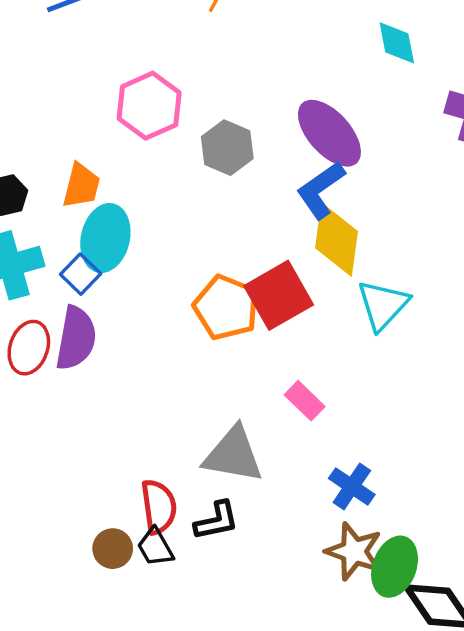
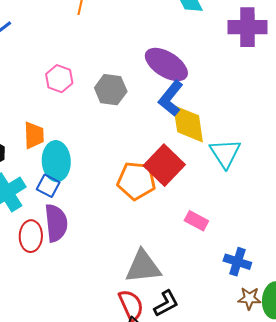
pink hexagon: (149, 106) -> (59, 79), size x0.7
gray triangle: (233, 455) -> (143, 267), moved
brown star: (354, 551) -> (249, 298), size x0.7

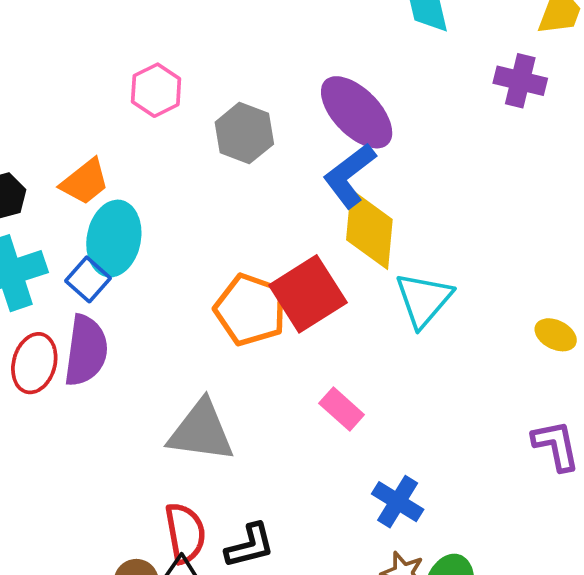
purple cross: (247, 27) -> (520, 81), size x0.7
orange trapezoid: (34, 135) -> (85, 182), turned 40
gray triangle: (143, 267) -> (201, 431), moved

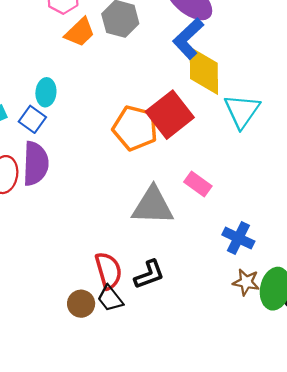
orange trapezoid: (85, 182) -> (80, 32), moved
cyan ellipse: (114, 239) -> (46, 92), size x0.6
gray triangle: (201, 431) -> (153, 206), moved

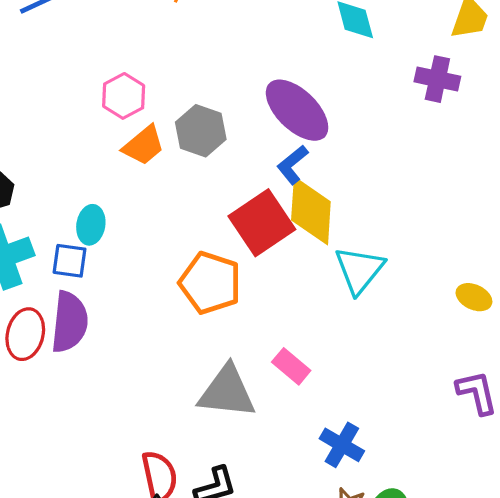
blue L-shape: (188, 39) -> (292, 165), size x0.7
red square: (170, 115) -> (262, 223), moved
blue square: (32, 119) -> (70, 261), turned -32

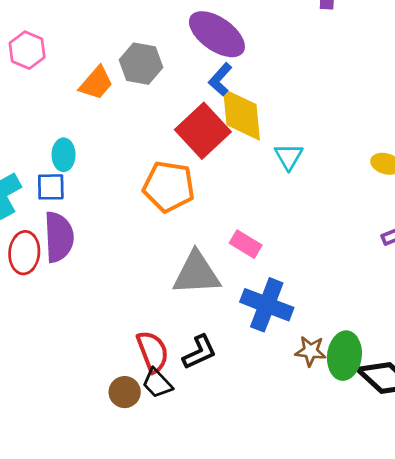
pink hexagon: (124, 96) -> (27, 50), moved
cyan triangle: (359, 270) -> (289, 157), size x0.7
blue cross: (342, 445) -> (267, 305), moved, size x1.4

